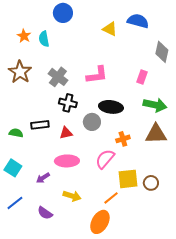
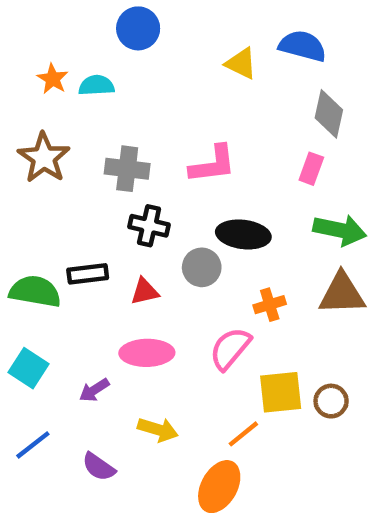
cyan semicircle: (44, 39) -> (96, 85), turned 98
gray diamond: (162, 52) -> (329, 114), moved
gray cross: (58, 77) -> (127, 169), turned -30
green semicircle: (16, 133) -> (35, 291), size x1.6

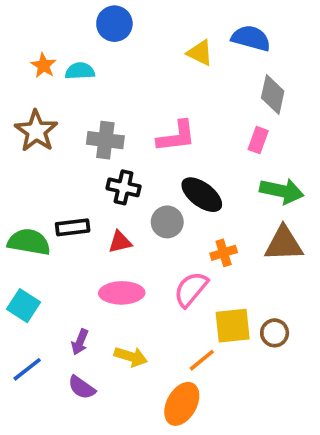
black ellipse: (243, 234) -> (202, 195), turned 30
purple arrow: (94, 390) -> (80, 342), moved, turned -35

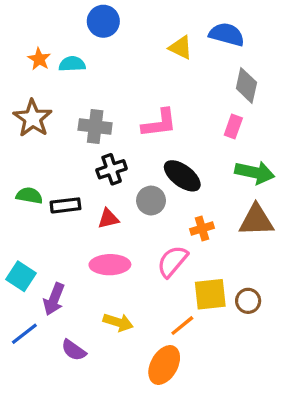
black cross: (124, 187) -> (112, 169), turned -32
green semicircle: (29, 242) -> (29, 196), moved, size x0.7
purple arrow: (80, 342) -> (54, 299), moved, size x1.4

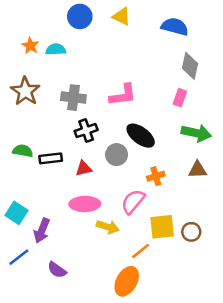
yellow triangle: (181, 48) -> (122, 16), moved
brown triangle: (256, 220) -> (198, 170), size x0.7
yellow arrow: (118, 322) -> (108, 227), moved

